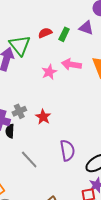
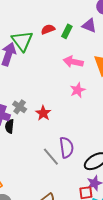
pink star: (49, 72) -> (78, 90), moved
gray cross: (19, 111) -> (20, 107), turned -32
gray line: (29, 160) -> (51, 157), moved

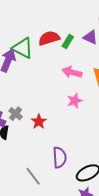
red semicircle: (48, 29) -> (49, 38), size x1.5
green triangle: (22, 41) -> (23, 48), turned -30
gray line: (51, 157) -> (33, 176), moved

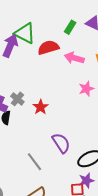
red semicircle: (49, 38) -> (48, 48), moved
pink star: (75, 101) -> (86, 89), moved
purple semicircle: (60, 157) -> (61, 143), turned -30

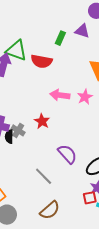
red semicircle: (48, 48) -> (42, 61), turned -145
pink arrow: (74, 58) -> (60, 95), moved
gray cross: (17, 99) -> (18, 130), moved

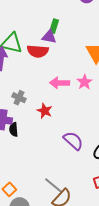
purple triangle: (82, 31) -> (49, 37), moved
gray cross: (18, 130) -> (19, 98), moved
gray line: (44, 176) -> (53, 185), moved

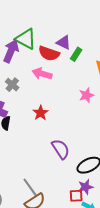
green rectangle: (54, 26) -> (76, 54), moved
pink arrow: (60, 83) -> (42, 74), moved
gray cross: (19, 98) -> (12, 85), moved

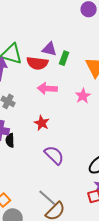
pink arrow: (42, 74) -> (47, 88), moved
purple semicircle: (61, 149) -> (54, 155), moved

